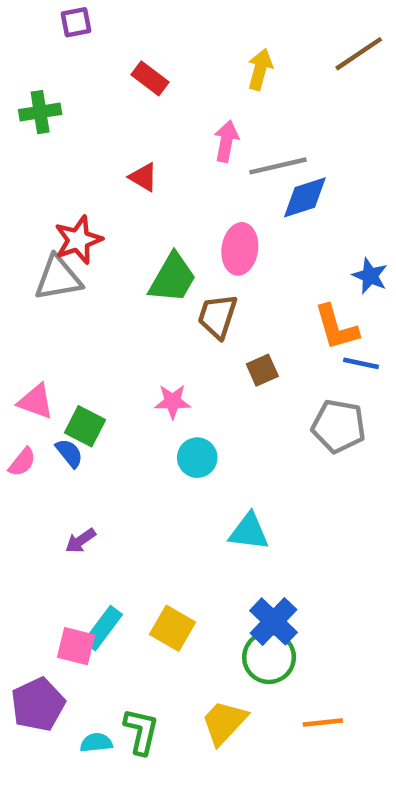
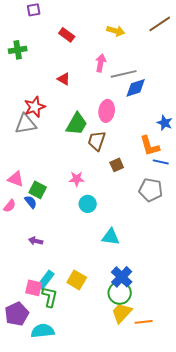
yellow arrow: (260, 69) -> (116, 31), turned 90
purple arrow: (80, 541) -> (36, 241), turned 48
yellow trapezoid: (224, 722) -> (122, 313), moved
green L-shape: (141, 731) -> (50, 297), moved
cyan semicircle: (96, 743) -> (43, 331), size x1.6

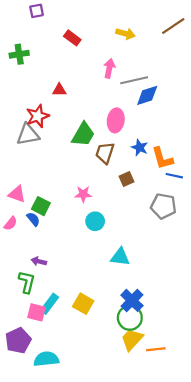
red triangle: (64, 79) -> (59, 90), moved, turned -32
blue star: (165, 123) -> (140, 148), moved
green L-shape: (50, 297) -> (27, 282), moved

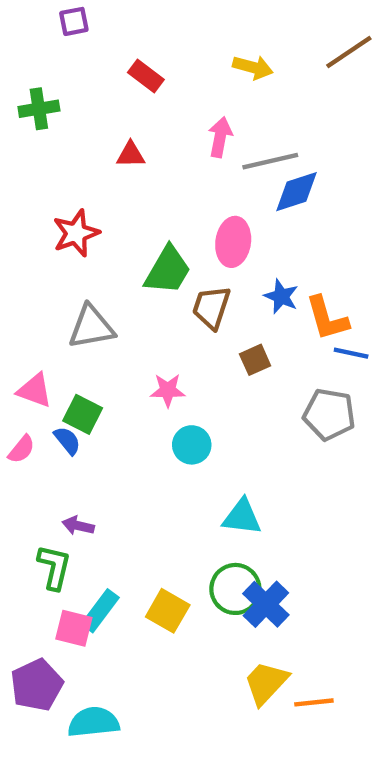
red triangle: (59, 90) -> (131, 155), moved
gray triangle: (28, 134) -> (91, 327), moved
green circle: (130, 318) -> (235, 589), moved

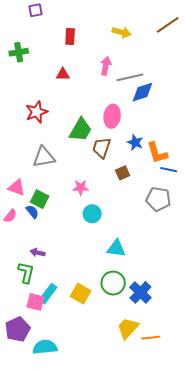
red rectangle: (146, 76) -> (70, 36), turned 56
blue cross: (266, 604) -> (140, 292), moved

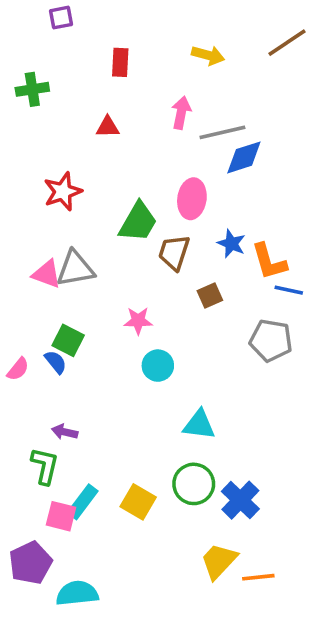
pink triangle: (17, 188) -> (47, 274), moved

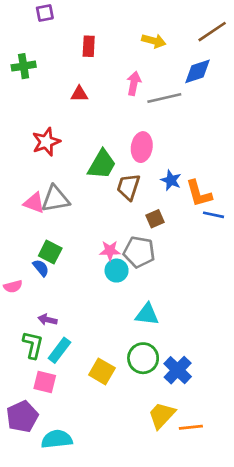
blue diamond: (244, 157) -> (198, 71), moved
pink star: (138, 321) -> (110, 251), moved
gray pentagon: (271, 340) -> (139, 252), moved
pink semicircle: (18, 369) -> (13, 286), moved, turned 36
cyan rectangle: (83, 502) -> (59, 350), moved

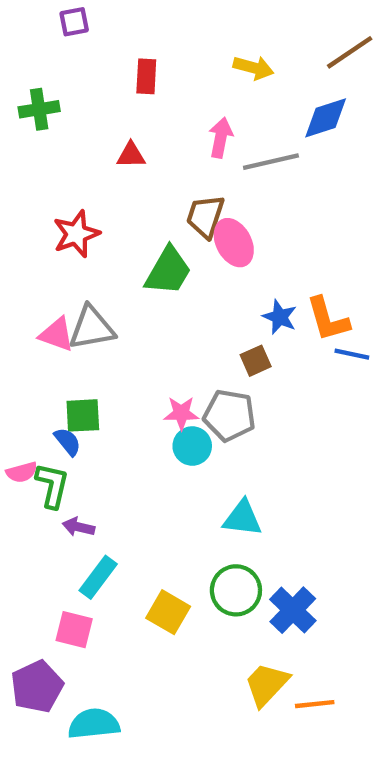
pink ellipse: (142, 147) -> (234, 243), turned -36
blue star: (171, 180) -> (280, 317), moved
brown trapezoid: (128, 187) -> (205, 216), moved
green square: (50, 252) -> (83, 415), turned -30
green L-shape: (33, 345) -> (52, 485), moved

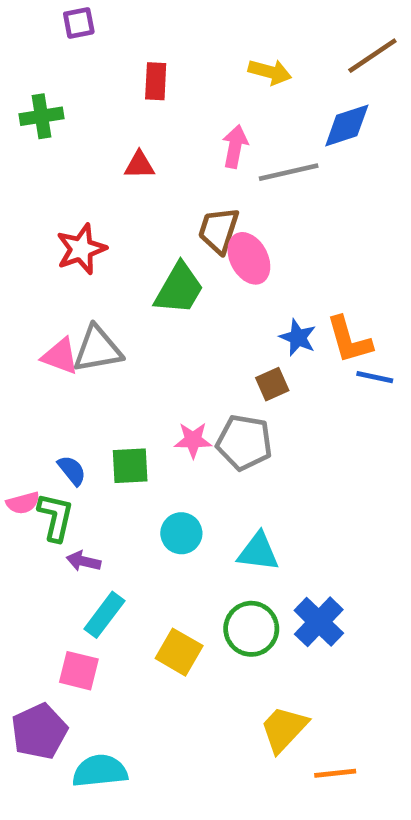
green square: (83, 415) -> (130, 466), moved
cyan circle: (192, 446) -> (181, 533), moved
blue cross: (293, 610) -> (319, 622), moved
orange line: (315, 704) -> (335, 773), moved

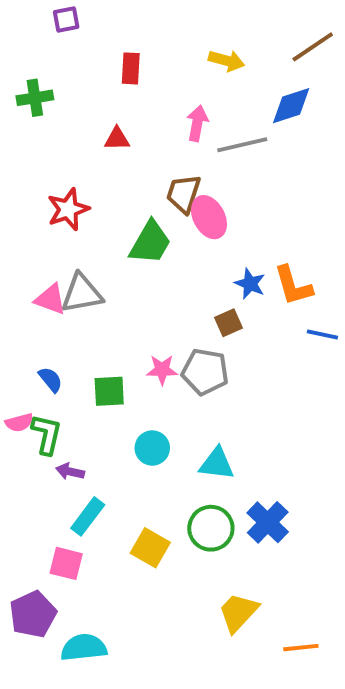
blue line: (375, 377) -> (322, 335), moved
blue semicircle: (72, 470) -> (50, 380), moved
orange line: (335, 773) -> (301, 648), moved

